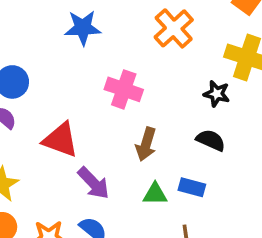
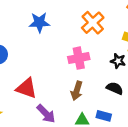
pink cross: (124, 89) -> (79, 58), moved, turned -30

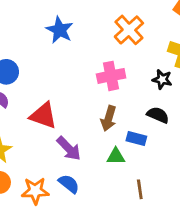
blue star: (39, 22) -> (60, 30), turned 30
blue rectangle: (104, 116) -> (136, 139), moved

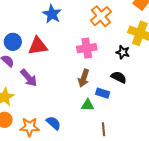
red triangle: (43, 116) -> (38, 46), moved, turned -30
purple arrow: (69, 148) -> (29, 78), moved

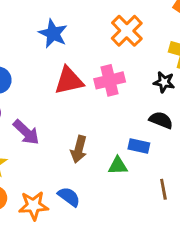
red triangle: (38, 46) -> (69, 81), moved
brown arrow: (84, 78) -> (79, 149), moved
brown line: (103, 129) -> (163, 189), moved

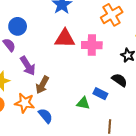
brown arrow: (79, 149) -> (42, 85), moved
orange star: (33, 206) -> (25, 103), moved

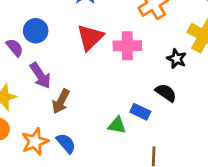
blue circle: (18, 26) -> (36, 31), moved
red triangle: (65, 38) -> (90, 37), turned -45
orange star: (25, 103) -> (35, 142), moved, turned -30

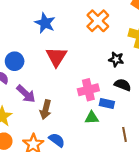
pink cross: (127, 46) -> (88, 90), moved
black star: (177, 59) -> (116, 59), moved

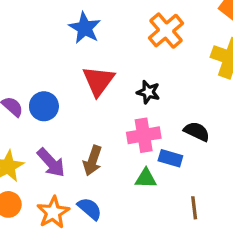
black star: (116, 59) -> (148, 92), moved
blue circle: (15, 61) -> (44, 106), moved
purple arrow: (26, 94) -> (51, 163), moved
brown arrow: (46, 110) -> (93, 161), moved

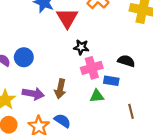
red triangle: (98, 81) -> (67, 18), moved
black star: (148, 92) -> (81, 47), moved
purple arrow: (51, 163) -> (33, 94), turned -30

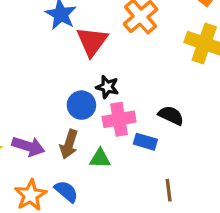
blue circle: (24, 57) -> (81, 105), moved
green triangle: (97, 96) -> (100, 158), moved

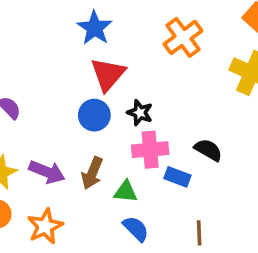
red triangle: (92, 42) -> (108, 74), moved
blue circle: (81, 105) -> (94, 115), moved
blue semicircle: (66, 191) -> (136, 229), moved

